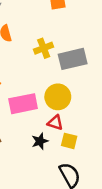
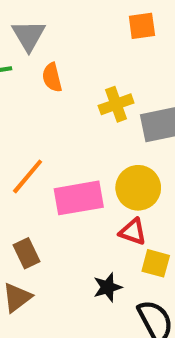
black star: (40, 141) -> (107, 287), moved

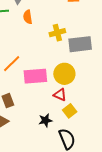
yellow square: (156, 263) -> (70, 111), turned 32

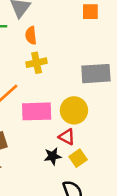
yellow cross: (57, 33) -> (37, 63), moved
black star: (45, 120) -> (53, 156), moved

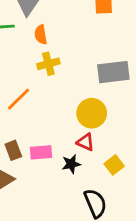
pink rectangle: (37, 111) -> (41, 152), moved, size x0.7
yellow square: (78, 158) -> (114, 165), moved

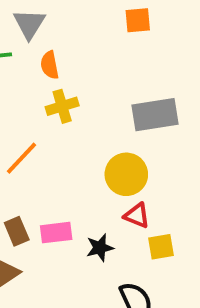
red triangle: (86, 142) -> (137, 216), moved
yellow square: (114, 165) -> (161, 247), turned 30

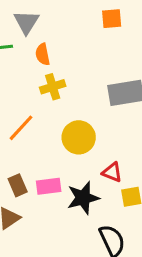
yellow circle: (126, 174) -> (79, 137), moved
black star: (100, 248) -> (83, 198), size x1.5

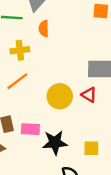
yellow cross: (53, 87) -> (20, 50), moved
red triangle: (112, 172) -> (89, 95), moved

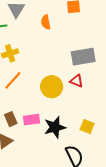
orange semicircle: (44, 29) -> (46, 22), moved
yellow square: (91, 148) -> (87, 126), turned 32

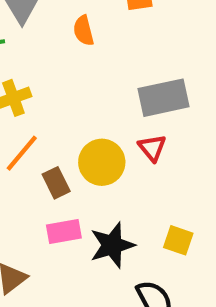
red triangle: (76, 81) -> (152, 148), turned 32
brown rectangle: (11, 119) -> (56, 183), moved

